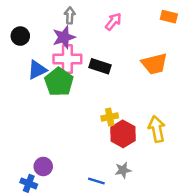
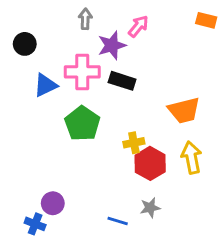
purple star: (64, 37) -> (112, 45), moved
orange trapezoid: (154, 64) -> (184, 110), moved
green pentagon: (59, 82) -> (82, 124), moved

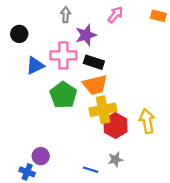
pink arrow: (138, 26) -> (115, 15), moved
orange trapezoid: (184, 110) -> (95, 85), moved
yellow cross: (134, 143) -> (103, 110), size x1.6

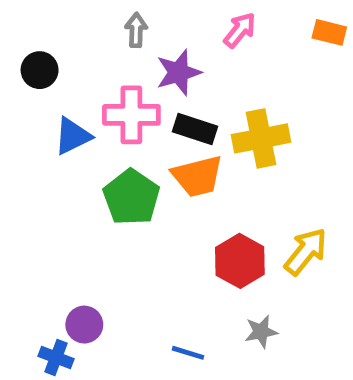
yellow cross: (103, 110) -> (261, 138), moved
yellow arrow: (147, 121) -> (306, 252), turned 50
gray star: (115, 160) -> (261, 332), moved

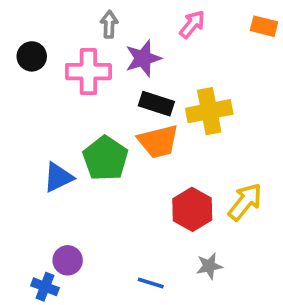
pink cross: (131, 115) -> (88, 72), moved
blue triangle: (73, 136) -> (58, 177), moved

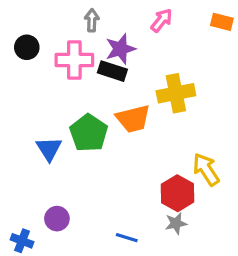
black rectangle: (156, 104) -> (112, 71), moved
blue triangle: (58, 177) -> (49, 149), turned -36
yellow arrow: (245, 202) -> (206, 169), turned -72
red hexagon: (192, 209) -> (177, 193), moved
blue cross: (45, 287) -> (22, 241), moved

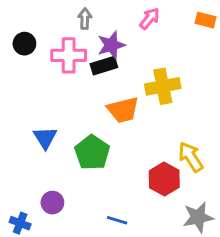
black rectangle: (112, 71) -> (104, 66), turned -35
green pentagon: (89, 133) -> (92, 153), moved
gray star: (176, 223) -> (198, 217), moved, size x1.5

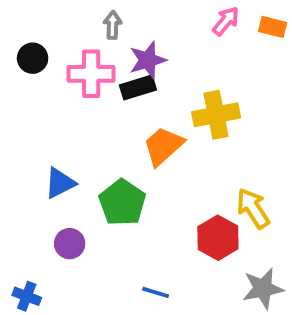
pink arrow: (150, 19) -> (226, 21), moved
orange trapezoid: (123, 110) -> (163, 146), turned 152
blue triangle: (45, 138) -> (60, 183), turned 35
purple circle: (52, 203) -> (70, 244), moved

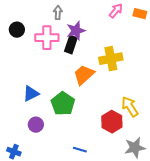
black rectangle: (138, 87) -> (71, 45), turned -54

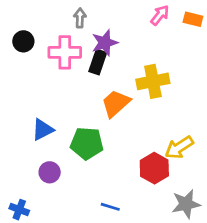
green pentagon: (63, 104) -> (87, 143), turned -30
yellow arrow: (130, 107) -> (179, 147), turned -90

